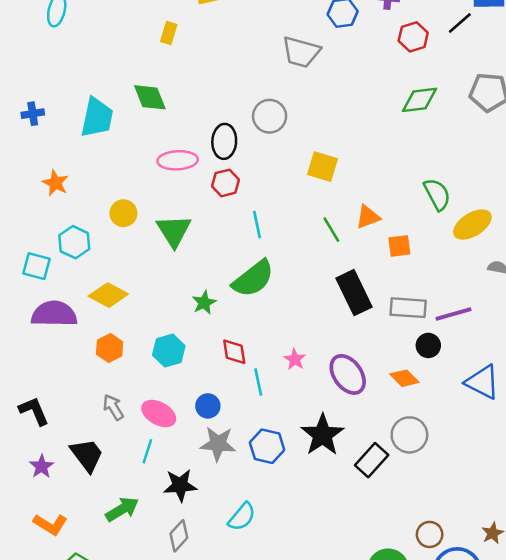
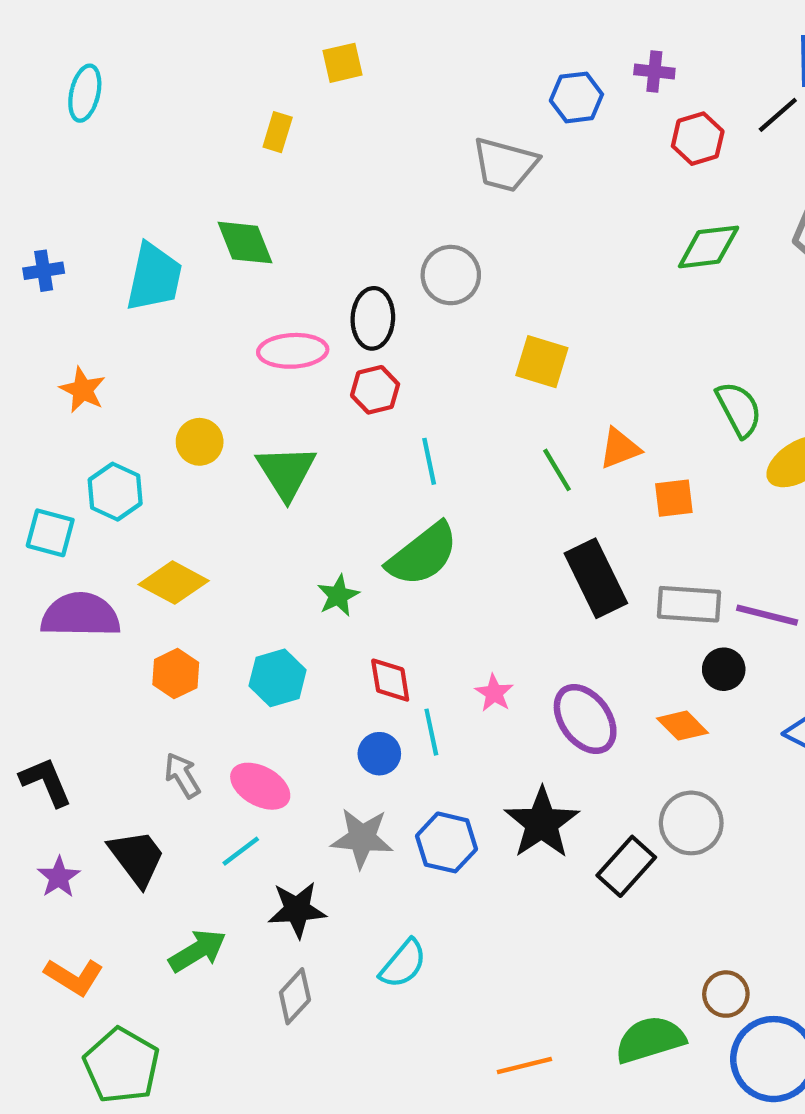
purple line: (454, 314) -> (767, 615), turned 30
blue circle: (208, 406) -> (379, 754), moved
cyan line: (147, 451) -> (241, 851), turned 35

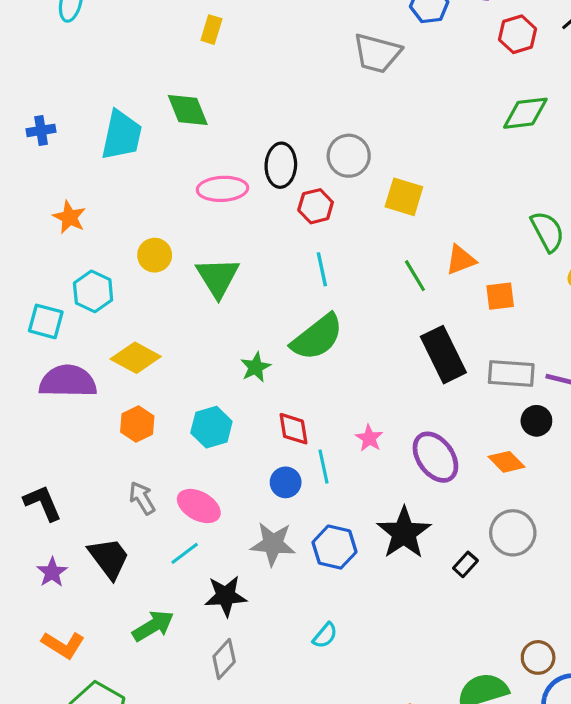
gray circle: (451, 275) -> (349, 156), moved
red hexagon: (375, 390) -> (316, 206), moved
black rectangle: (626, 866) -> (465, 564), size x0.6
cyan semicircle: (403, 964) -> (325, 635), moved, size x0.7

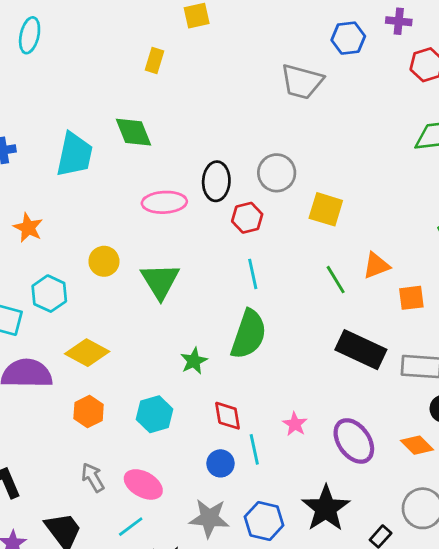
green semicircle: (317, 337) -> (249, 334), turned -33
black rectangle: (443, 355) -> (361, 350), turned -39

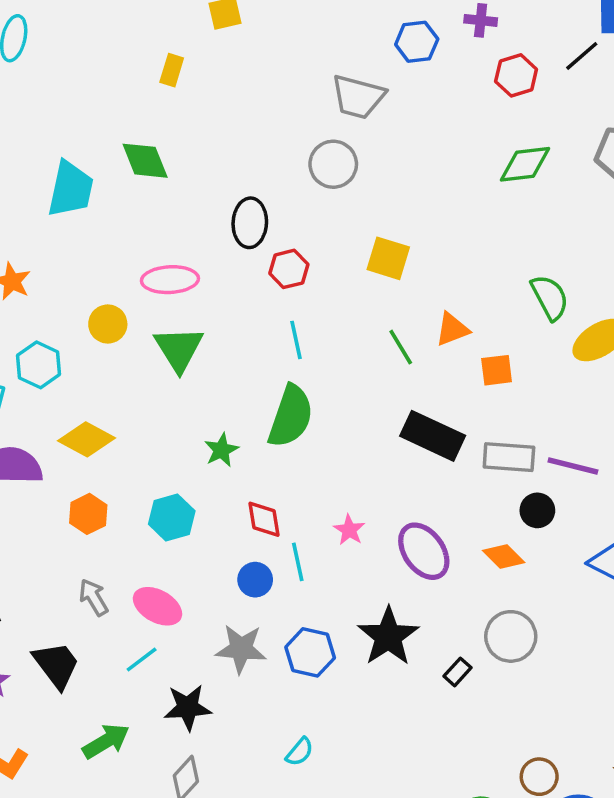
gray circle: (277, 173) -> (333, 164), moved
pink ellipse: (164, 202) -> (170, 280), moved

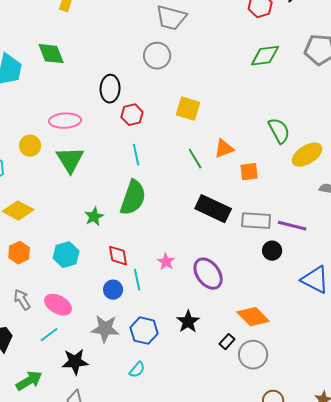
orange diamond: (504, 557) -> (253, 317), moved, size x1.4
black star: (388, 636) -> (188, 322), size x0.7
gray circle: (511, 636) -> (253, 355), moved
cyan semicircle: (300, 752) -> (137, 370), moved

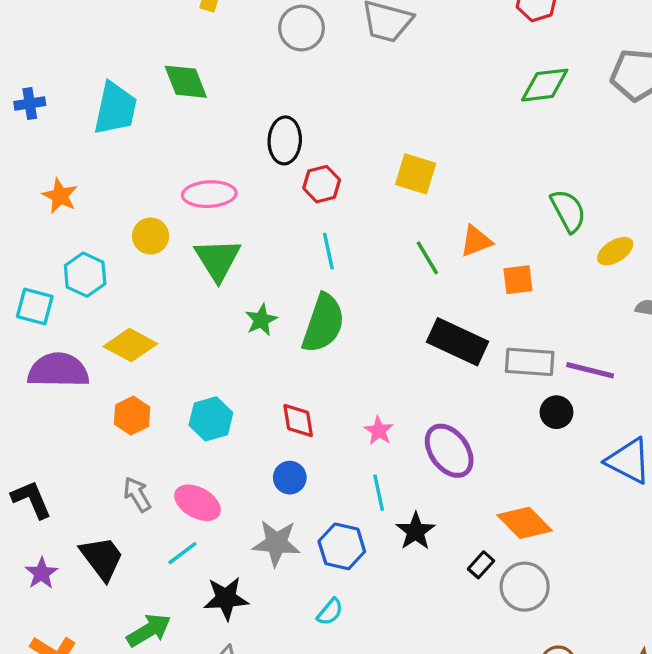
gray circle: (157, 56) -> (302, 28), moved
yellow ellipse: (307, 155) -> (615, 251), size x0.7
green star: (94, 217) -> (261, 320), moved
cyan line: (137, 280) -> (379, 493), moved

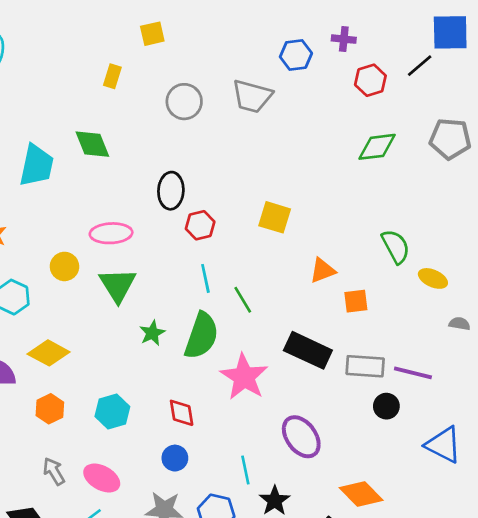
yellow ellipse: (615, 251) -> (433, 278), turned 56
green line: (427, 258) -> (243, 300), moved
pink star: (379, 431) -> (244, 377), moved, size x2.0

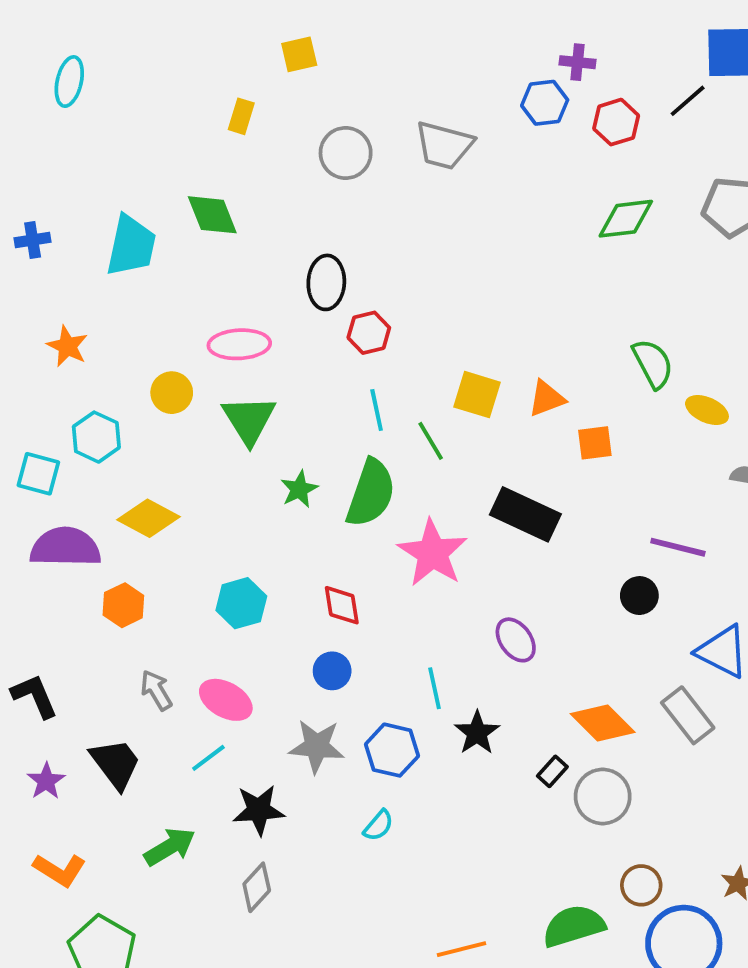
blue hexagon: (296, 55) -> (545, 103), moved
yellow square: (275, 217) -> (477, 395), moved
gray rectangle: (365, 366) -> (688, 715), moved, turned 48
orange hexagon: (50, 409) -> (123, 605), moved
purple ellipse: (301, 437) -> (516, 640), size x0.7

